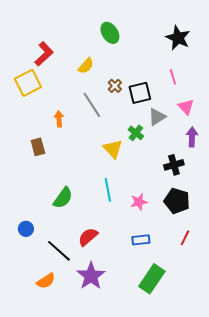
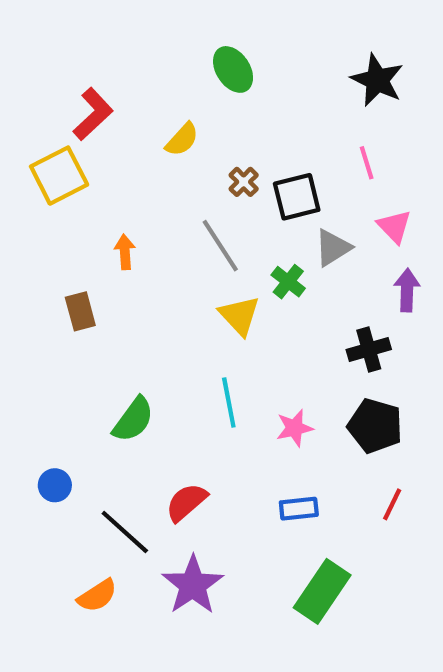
gray line: (92, 105) -> (220, 246), moved

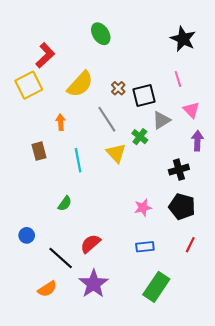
green ellipse: (233, 69) -> (101, 34), moved
yellow semicircle: (182, 139) -> (80, 84), moved, size x1.6
cyan line: (229, 403) -> (78, 160), moved
green semicircle: (133, 420) -> (65, 204), size x0.7

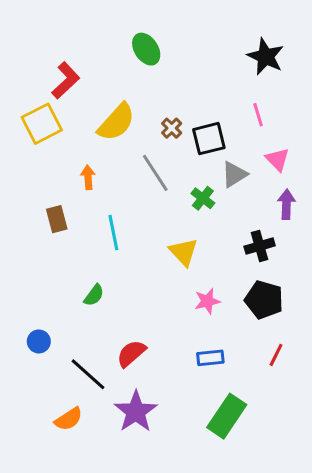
yellow triangle: (116, 153) -> (183, 252), moved

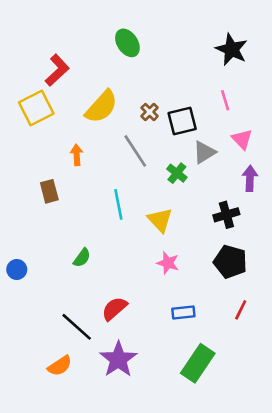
cyan line: (113, 233) -> (118, 204), moved
pink star: (207, 301) -> (168, 263), moved, turned 30
blue circle: (39, 341) -> (17, 269), moved

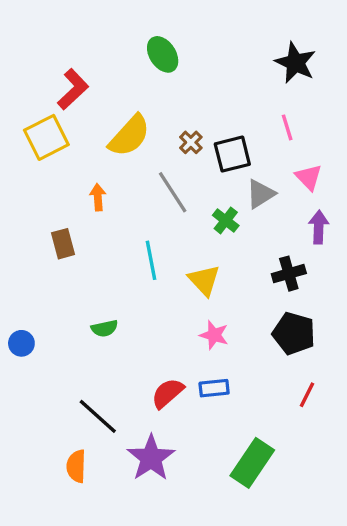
green semicircle: (82, 258) -> (104, 328), turned 42
red semicircle: (114, 309) -> (168, 393), moved
blue rectangle: (183, 312) -> (214, 388), moved
orange semicircle: (60, 366) -> (76, 466), turned 125

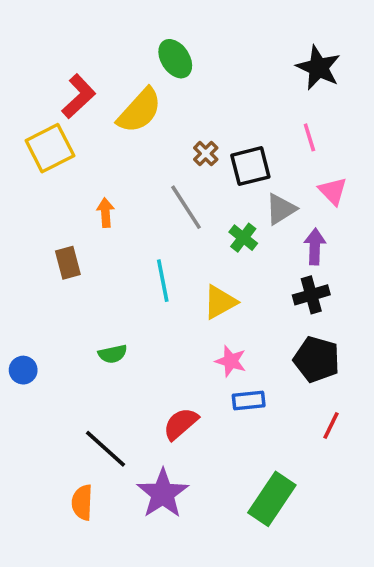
yellow semicircle: (129, 136) -> (139, 111), moved
purple arrow: (319, 227) -> (315, 247), moved
yellow triangle: (204, 280) -> (220, 302), turned 44
blue rectangle: (214, 388) -> (249, 400), moved

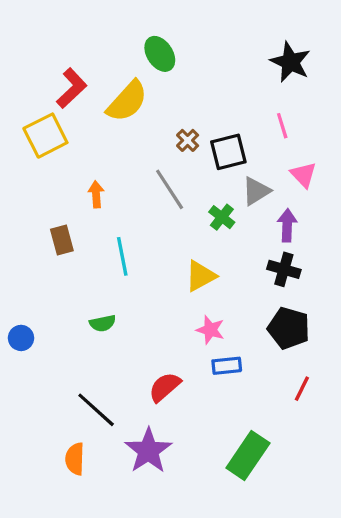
cyan line: (163, 281) -> (122, 256), moved
black cross: (311, 295) -> (284, 269), turned 32

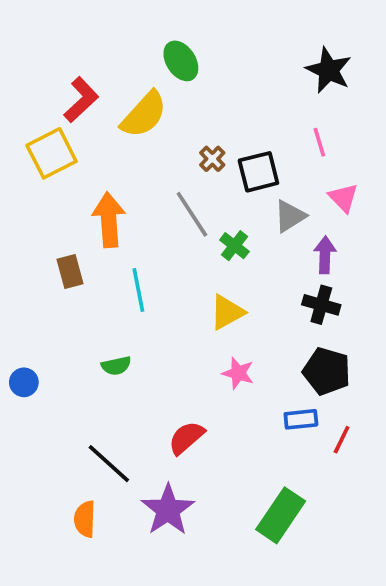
orange arrow: (96, 194) -> (109, 220), size x1.8
green cross: (222, 217) -> (234, 246), moved
blue rectangle: (227, 366) -> (301, 419), moved

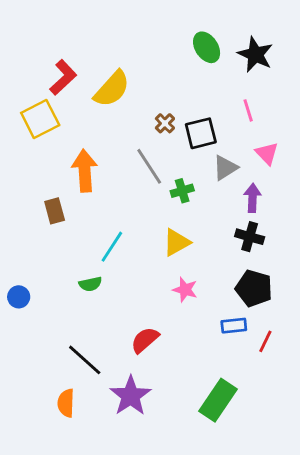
green ellipse: (181, 61) -> (207, 47), moved
green cross: (234, 246) -> (182, 191), turned 35
cyan line: (138, 290) -> (112, 247), moved, turned 44

